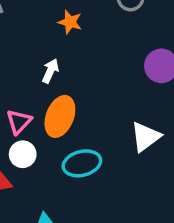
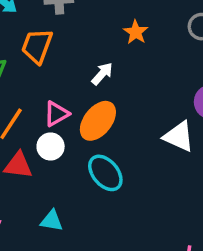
white triangle: (146, 137) -> (179, 136), moved, turned 44
cyan ellipse: (82, 163) -> (105, 173), turned 48

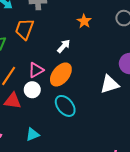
white triangle: (179, 136) -> (110, 84), turned -42
cyan triangle: (52, 221) -> (33, 135), turned -32

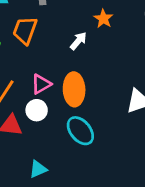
white arrow: (64, 46) -> (78, 41), moved
orange ellipse: (61, 74) -> (74, 89), turned -40

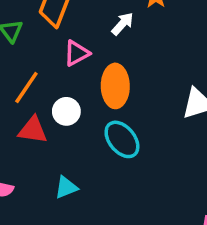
pink triangle: (41, 84) -> (77, 53), moved

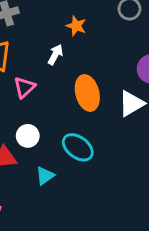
orange ellipse: (115, 86) -> (87, 93), moved
cyan triangle: (66, 187) -> (45, 176), moved

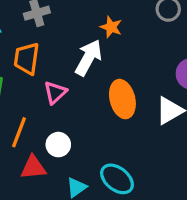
white arrow: (55, 55) -> (88, 58), size x1.6
cyan ellipse: (78, 147) -> (117, 179), moved

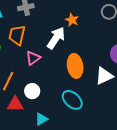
cyan ellipse: (117, 179) -> (72, 100), moved

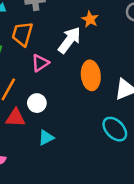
cyan ellipse: (72, 100) -> (115, 129), moved

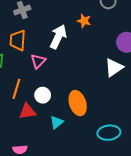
orange star: (90, 19) -> (84, 21), moved
orange ellipse: (91, 75) -> (78, 103), moved
cyan ellipse: (115, 129) -> (109, 133), moved, turned -40

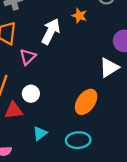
orange ellipse: (78, 103) -> (86, 102), moved, turned 50
cyan triangle: (57, 122) -> (40, 133), moved
cyan ellipse: (109, 133) -> (78, 140), moved

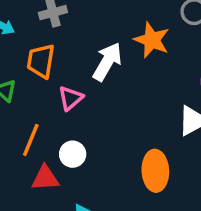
orange star: (79, 16) -> (152, 40), size x1.5
orange ellipse: (86, 102) -> (155, 171), turned -40

